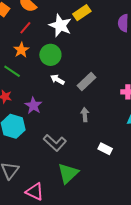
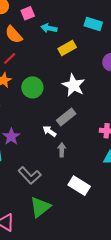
white star: (60, 25) -> (74, 85), moved
white arrow: (57, 80) -> (50, 131), moved
white rectangle: (105, 149) -> (79, 186), size x1.5

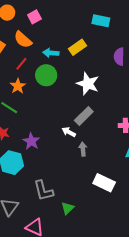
cyan arrow: (49, 28) -> (51, 53), moved
green circle: (32, 87) -> (46, 75), moved
gray L-shape: (30, 175) -> (43, 191), moved, turned 35
green triangle: (40, 207) -> (68, 208), size x0.6

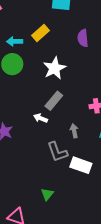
white star: (88, 84) -> (55, 68), turned 30
gray arrow: (83, 149) -> (74, 131), moved
gray L-shape: (43, 191) -> (57, 152), moved

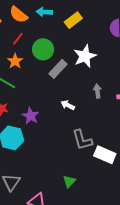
cyan arrow: (15, 41) -> (44, 12), moved
gray rectangle: (54, 101) -> (58, 69), moved
gray arrow: (74, 131) -> (97, 91), moved

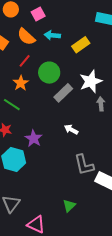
gray arrow: (97, 91) -> (101, 104), moved

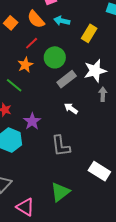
yellow rectangle: (81, 45) -> (89, 33), turned -30
white arrow: (71, 129) -> (71, 108), moved
gray L-shape: (84, 165) -> (61, 146), moved
green triangle: (69, 206) -> (60, 192), size x1.5

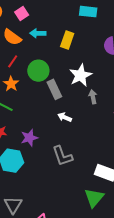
gray rectangle: (67, 79) -> (54, 89), turned -66
purple star: (32, 121) -> (29, 138), turned 30
green triangle: (60, 192) -> (94, 198), moved

